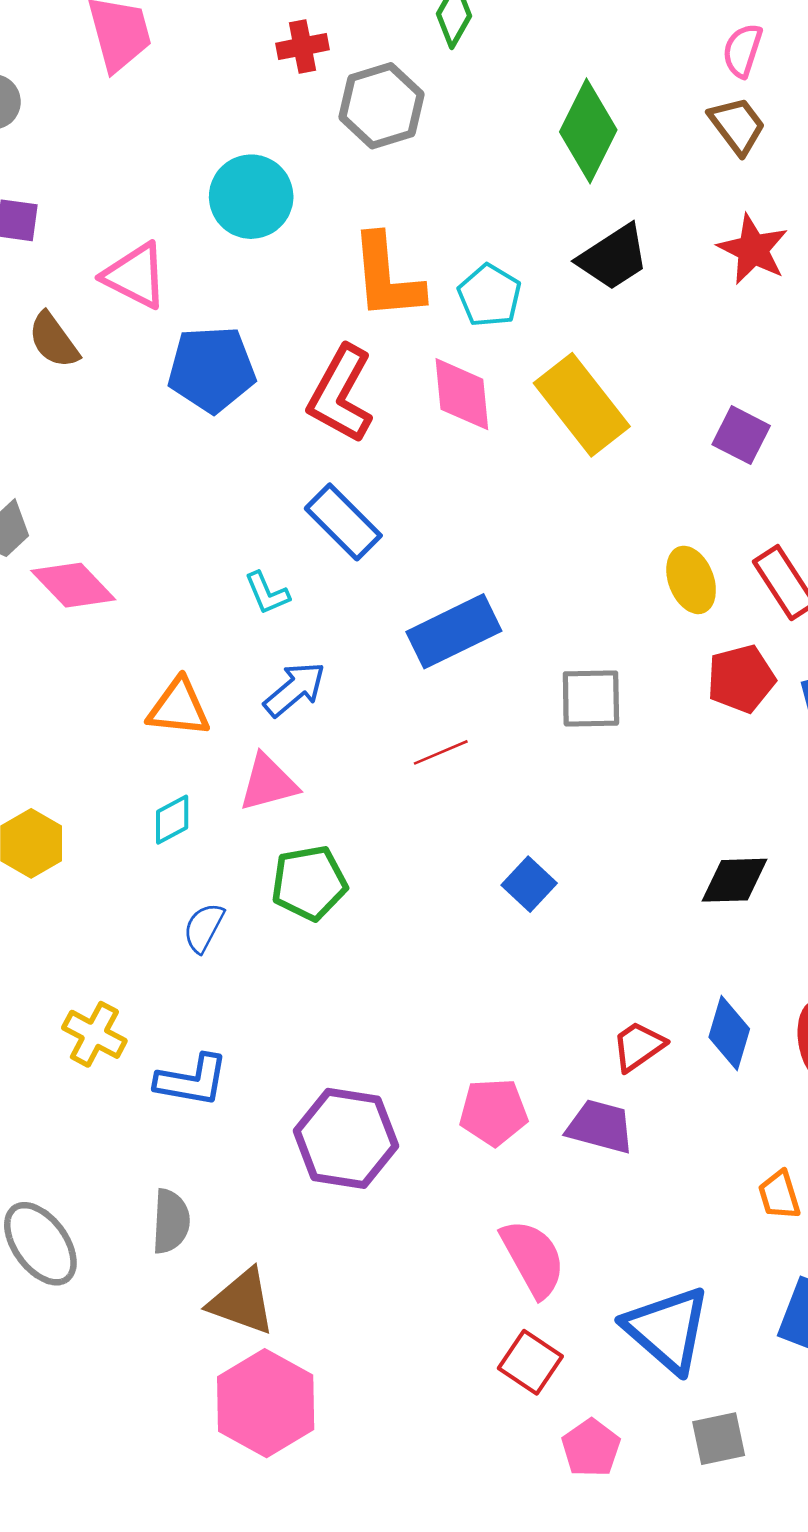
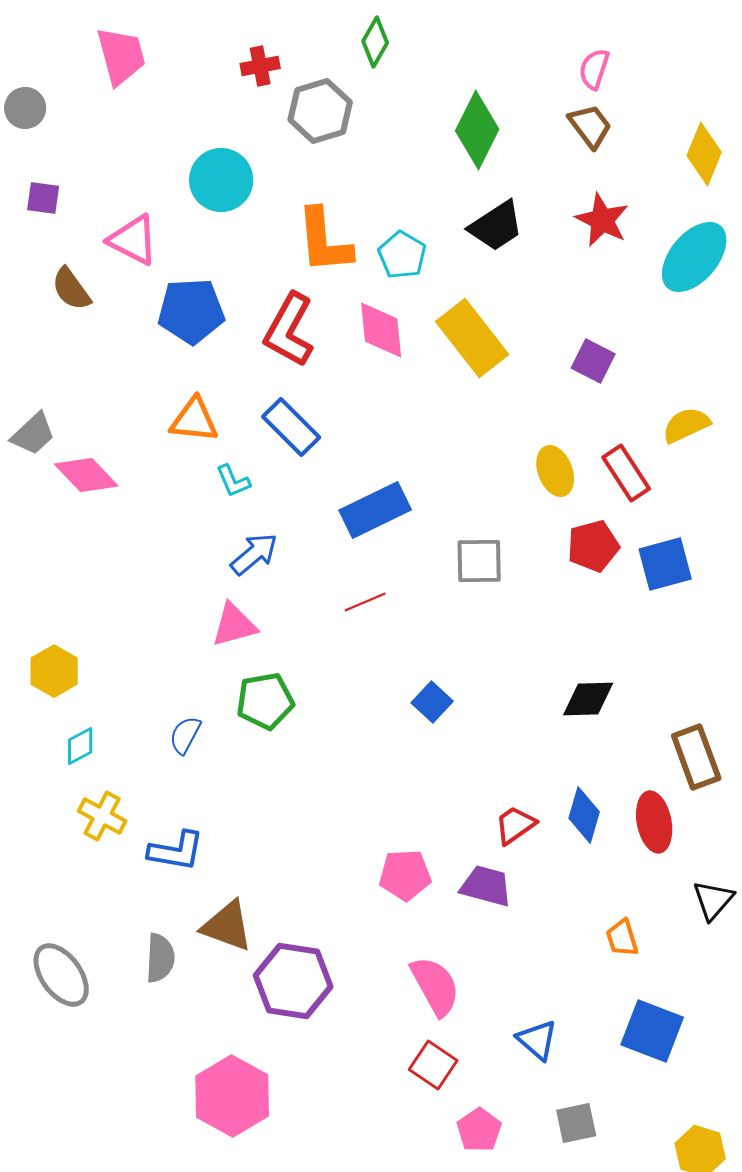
orange triangle: (179, 708) -> (194, 420), moved
cyan diamond: (172, 820) -> (80, 746), moved
purple hexagon: (346, 1138) -> (293, 981), moved
brown triangle: (242, 1302) -> (227, 926), moved
blue triangle: (667, 1329) -> (537, 1040), size x0.6

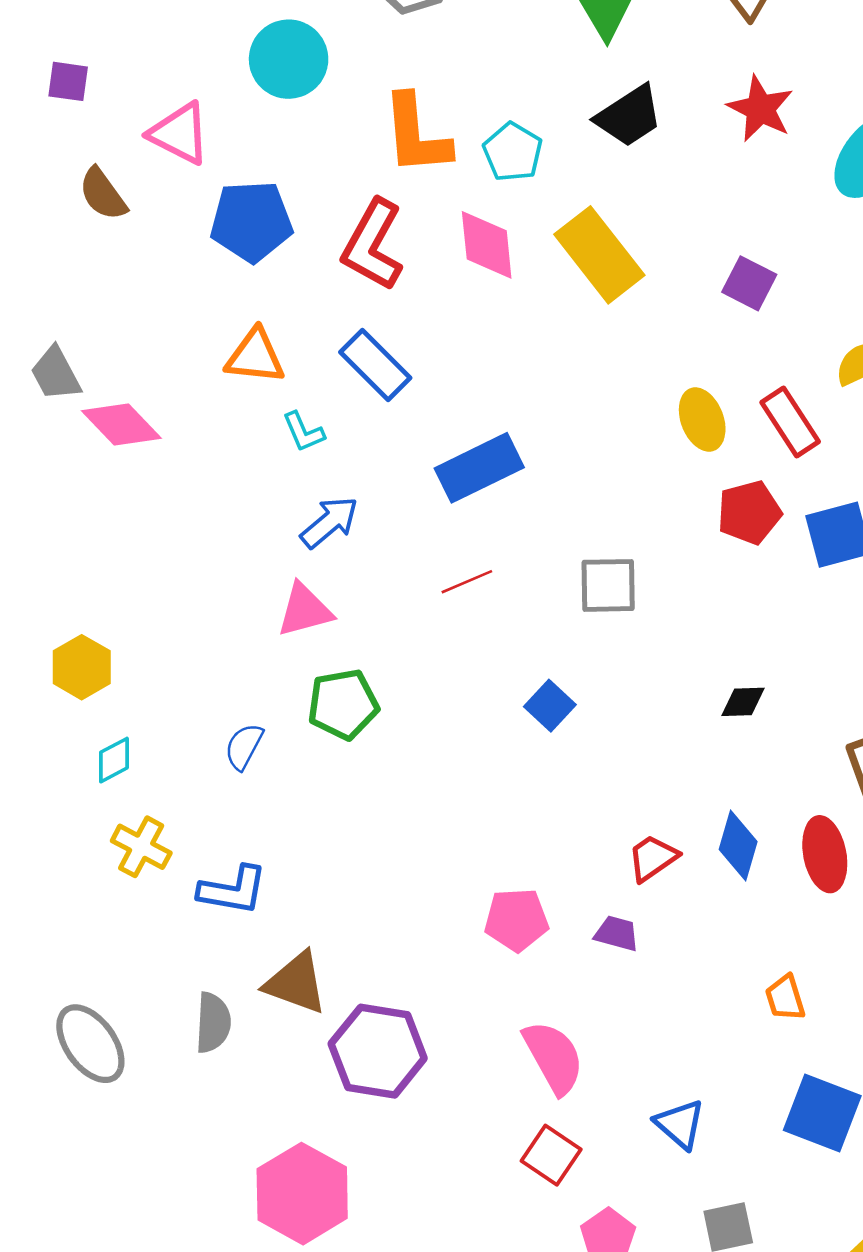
gray trapezoid: (33, 434) -> (56, 374), turned 105
gray square: (479, 561) -> (608, 585), moved
black diamond: (588, 699) -> (743, 702), size x0.7
purple trapezoid: (486, 886) -> (617, 933), size x0.7

